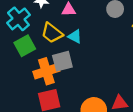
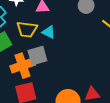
yellow trapezoid: (52, 33) -> (27, 29), turned -30

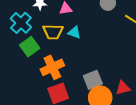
gray square: (37, 56) -> (93, 80), moved

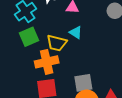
yellow trapezoid: (53, 32) -> (57, 43), moved

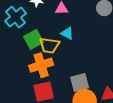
green square: (29, 37) -> (33, 39), moved

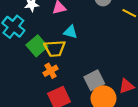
orange cross: (41, 65) -> (51, 71), size x0.6

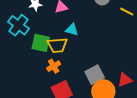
green square: (37, 46) -> (41, 43), turned -36

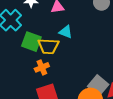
gray square: (95, 75) -> (98, 85), moved, turned -30

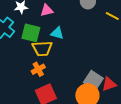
green square: (31, 42) -> (31, 33), moved

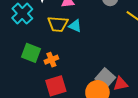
green square: (31, 33) -> (31, 53), moved
yellow trapezoid: (42, 48) -> (58, 24), moved

